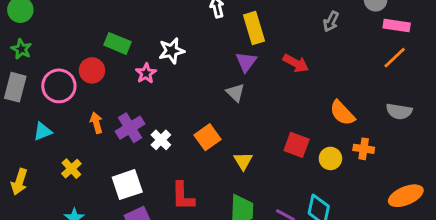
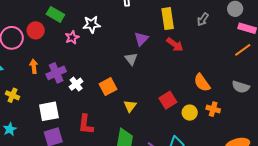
yellow rectangle: (254, 28) -> (168, 19), moved
red square: (297, 145) -> (168, 100), turned 30
yellow cross: (71, 169) -> (12, 95), turned -32

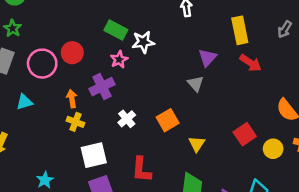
green rectangle: (55, 14) -> (116, 30), moved
purple cross: (56, 73) -> (102, 87), moved
yellow cross: (12, 95) -> (75, 122), moved

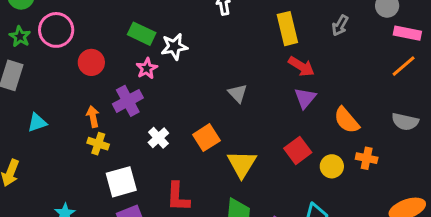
purple triangle: (207, 58) -> (305, 98), moved
pink circle: (42, 64) -> (56, 30), moved
yellow triangle: (197, 144) -> (242, 164), size x1.5

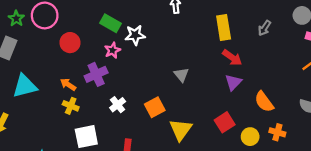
orange arrow: (93, 117) -> (68, 85), turned -49
cyan triangle: (37, 123) -> (25, 86), size x1.6

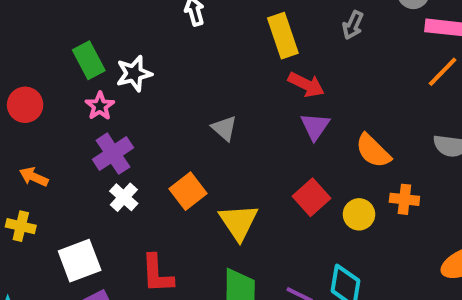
green rectangle: (111, 23) -> (89, 60), turned 42
purple cross: (96, 74) -> (113, 154), moved
yellow cross: (71, 106) -> (21, 226), moved

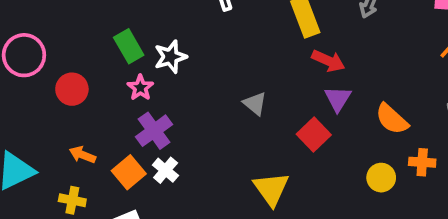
orange square: (188, 191) -> (129, 172), moved
red square: (311, 197) -> (314, 135), moved

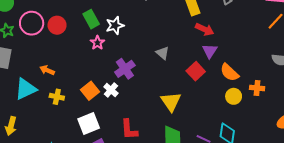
red circle: (72, 89) -> (57, 25), moved
orange semicircle: (392, 119) -> (229, 72), moved
purple cross: (154, 131) -> (125, 69), moved
orange arrow: (82, 155) -> (47, 70), moved
yellow cross: (72, 200) -> (57, 97), moved

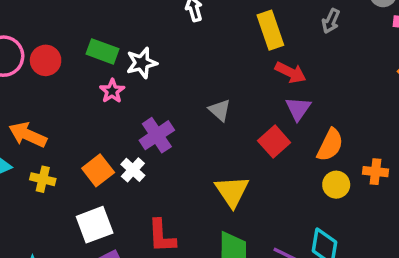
green rectangle: (91, 19) -> (103, 51), turned -42
orange arrow: (47, 70) -> (28, 135), size x1.5
orange semicircle: (229, 72) -> (330, 145), turned -108

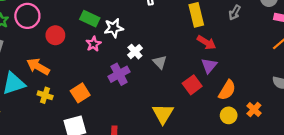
red circle: (46, 60) -> (55, 35), moved
white cross: (133, 170) -> (135, 52), moved
orange cross: (375, 172) -> (254, 109), turned 32

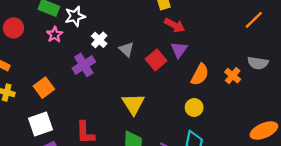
red square: (192, 85) -> (156, 60), moved
orange cross: (254, 109) -> (233, 76), moved
yellow circle: (229, 115) -> (194, 107), moved

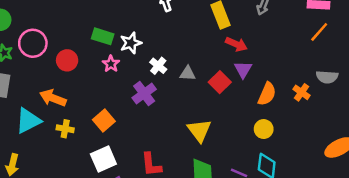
gray triangle: (126, 49) -> (188, 73), turned -35

